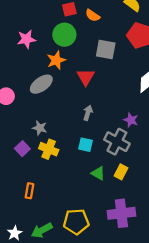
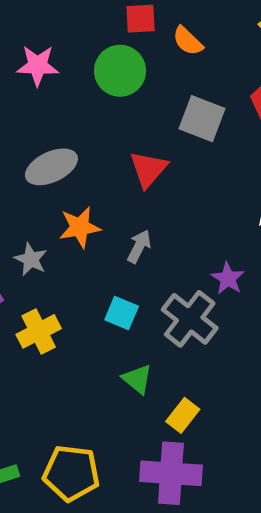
orange star: (56, 60) -> (80, 227), moved
yellow cross: (49, 149) -> (39, 331), moved, turned 30
yellow rectangle: (121, 172) -> (183, 415), moved

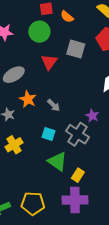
red triangle: (148, 169) -> (49, 62), moved
orange star: (80, 227) -> (28, 99), turned -30
gray arrow: (139, 246) -> (54, 105), turned 112
green triangle: (137, 379) -> (57, 161), size x1.5

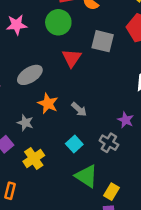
cyan square: (48, 134) -> (74, 144), turned 32
gray cross: (78, 134) -> (109, 143), size x0.7

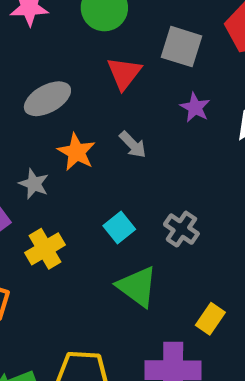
gray arrow: (79, 109) -> (133, 145), moved
purple star: (126, 120) -> (195, 108), moved
yellow rectangle: (111, 192) -> (210, 319), moved

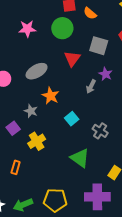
gray arrow: (133, 145) -> (91, 86), moved, turned 72
cyan square: (119, 228) -> (72, 119), moved

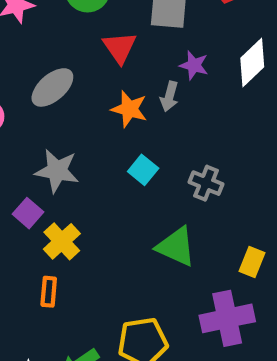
orange star: (51, 96) -> (129, 109), moved
gray star: (31, 111) -> (57, 171), size x1.5
yellow cross: (37, 141) -> (62, 241), moved

